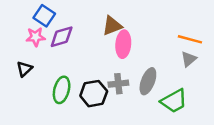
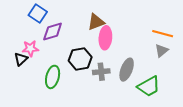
pink star: (36, 37) -> (30, 48), moved
black hexagon: (94, 94) -> (80, 59), moved

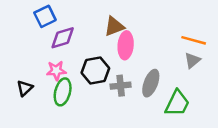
blue square: (38, 13) -> (45, 16), turned 30
pink star: (30, 48) -> (56, 71), moved
black triangle: (21, 59) -> (25, 88), moved
green trapezoid: (149, 86) -> (177, 103), turned -35

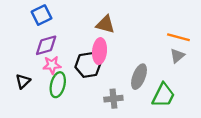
brown triangle: (114, 26) -> (105, 24), turned 36
purple diamond: (63, 38) -> (46, 45), moved
pink ellipse: (126, 45) -> (100, 51), moved
gray cross: (121, 86) -> (113, 99), moved

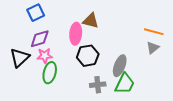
pink ellipse: (100, 51) -> (76, 34), moved
black hexagon: (88, 65) -> (88, 56), moved
black triangle: (23, 81) -> (20, 58), moved, size x1.5
green trapezoid: (163, 95) -> (125, 84), moved

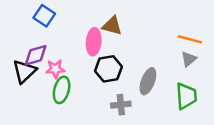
blue square: (36, 13) -> (44, 16), turned -30
purple diamond: (40, 39) -> (36, 55), moved
green trapezoid: (125, 84) -> (186, 96), moved, turned -30

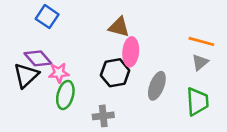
pink ellipse: (94, 42) -> (131, 52), moved
purple diamond: (36, 55) -> (38, 58), turned 65
gray cross: (121, 105) -> (103, 116), moved

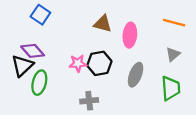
orange line: (201, 41) -> (174, 23), moved
pink ellipse: (131, 52) -> (130, 35), moved
pink star: (59, 73) -> (78, 63), moved
green ellipse: (65, 95) -> (39, 83), moved

